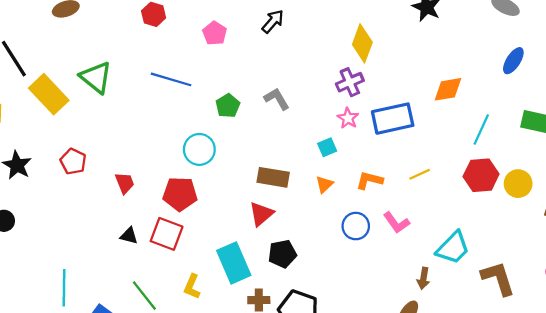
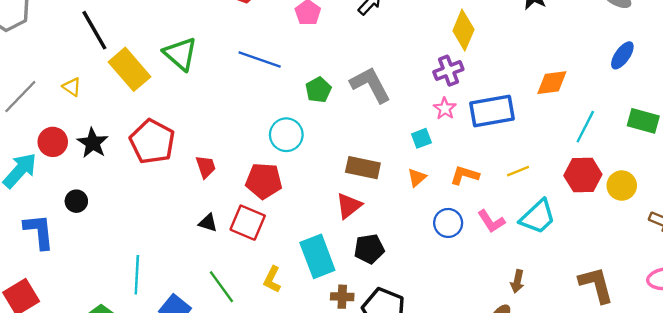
gray L-shape: (277, 99) -> (370, 85), size x1.5
red pentagon: (73, 161) -> (152, 142), size x1.6
cyan trapezoid: (453, 248) -> (538, 217), moved

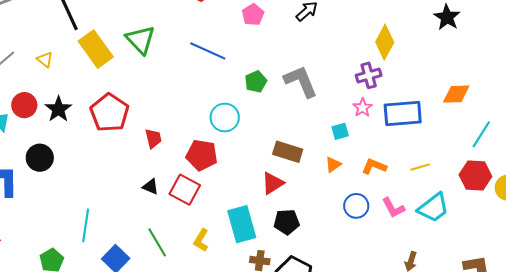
black circle: (76, 201) -> (40, 158), size x1.4

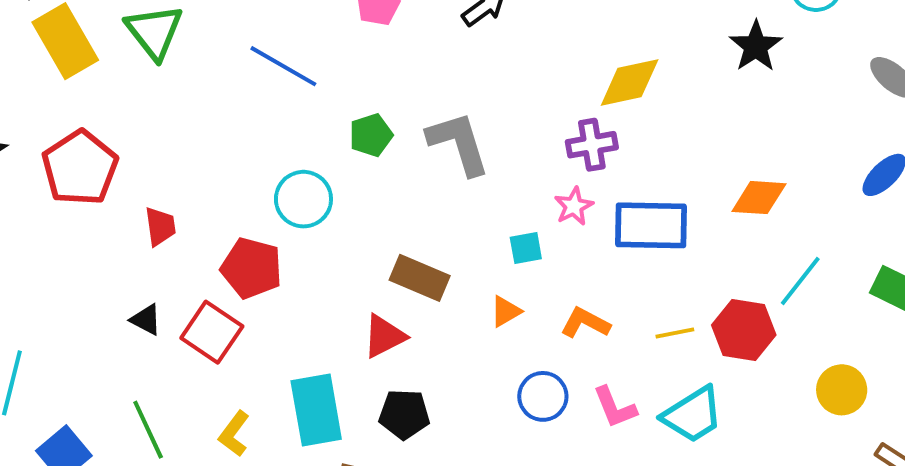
yellow diamond: (385, 42) -> (630, 83), turned 44
red hexagon: (475, 176) -> (744, 330), moved

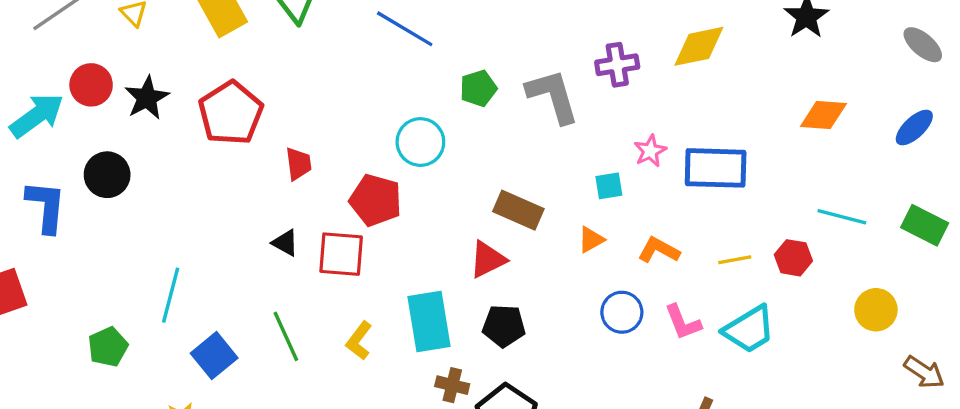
purple cross: (592, 145) -> (617, 65), moved
orange diamond: (759, 198) -> (823, 115), moved
cyan line: (800, 281) -> (842, 217), turned 66
red hexagon: (744, 330) -> (793, 258), size x0.7
red square: (212, 332) -> (341, 254), turned -30

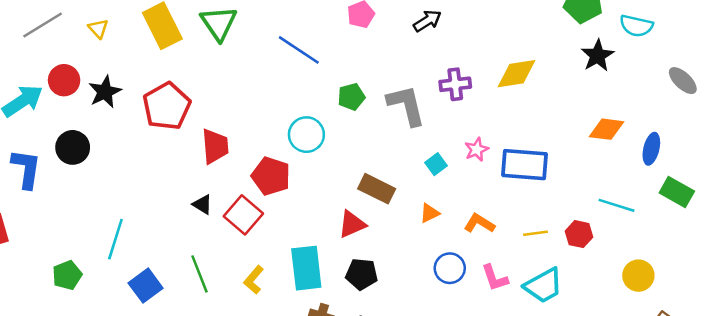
blue ellipse: (914, 128) -> (651, 149), moved, turned -36
red trapezoid: (298, 164) -> (215, 146), size x1.4
cyan square: (609, 186) -> (436, 164), moved, turned -30
green rectangle: (925, 225) -> (677, 192), moved
red square: (341, 254) -> (243, 215), turned 33

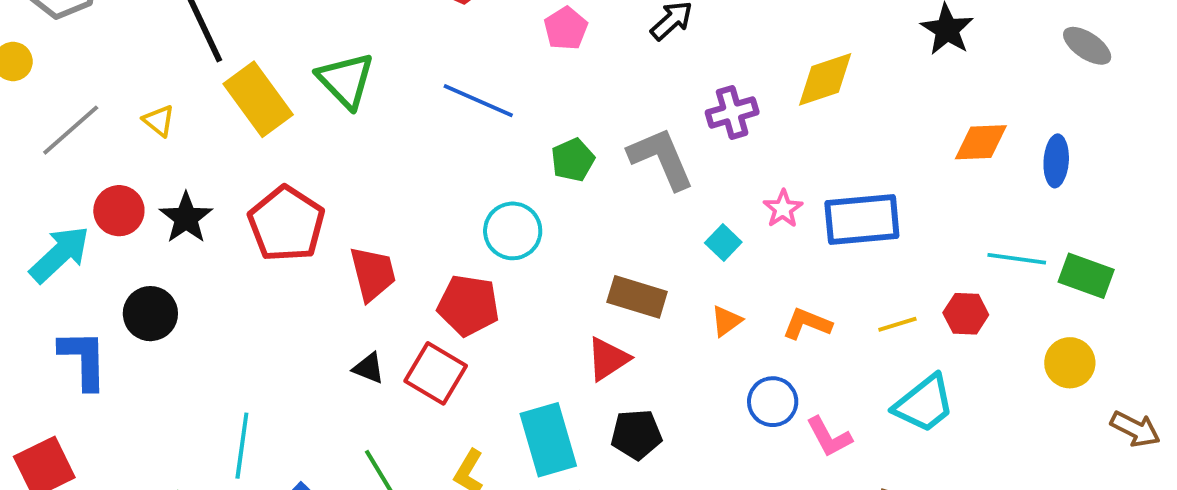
green rectangle: (677, 192) -> (1086, 276), moved
pink L-shape: (495, 278) -> (829, 437), moved

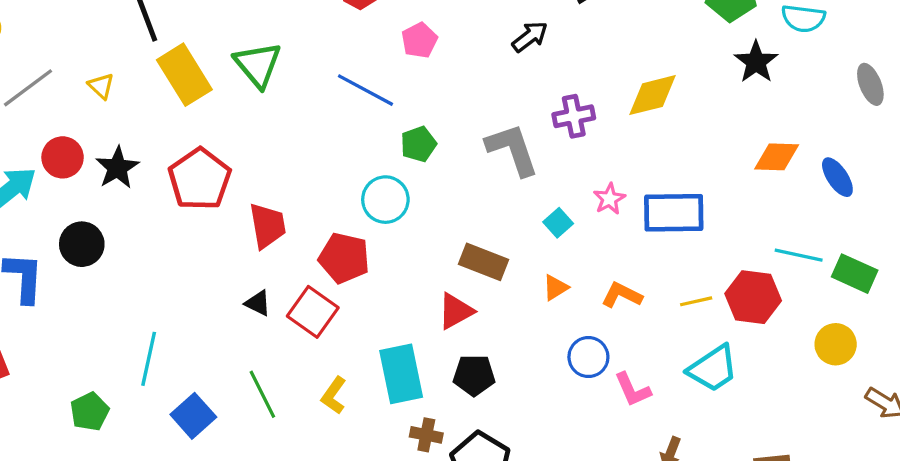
pink pentagon: (566, 28) -> (419, 40), moved
gray ellipse: (1087, 46) -> (870, 84), turned 30
green pentagon: (573, 160) -> (418, 144), moved
blue ellipse: (1056, 161) -> (837, 177), turned -42
red hexagon: (966, 314) -> (753, 297), size x1.5

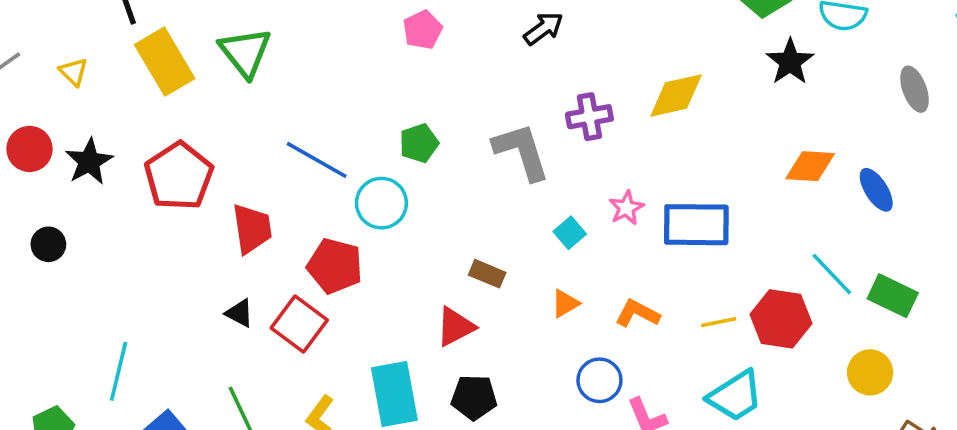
blue line: (365, 90) -> (317, 160), moved
black circle: (82, 244) -> (48, 244), size x0.7
cyan line: (799, 255) -> (832, 274), turned 33
brown rectangle: (484, 262) -> (487, 274), size x0.7

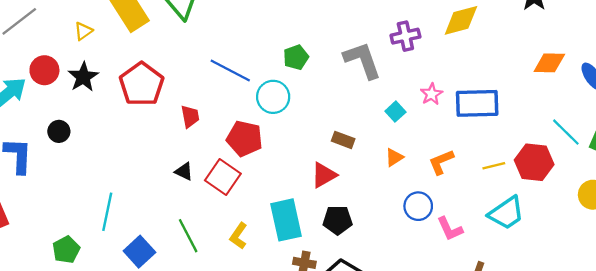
yellow triangle: (73, 72) -> (83, 31), moved, turned 42
red trapezoid: (252, 229) -> (190, 116), size x0.7
orange L-shape: (637, 313) -> (441, 162), turned -48

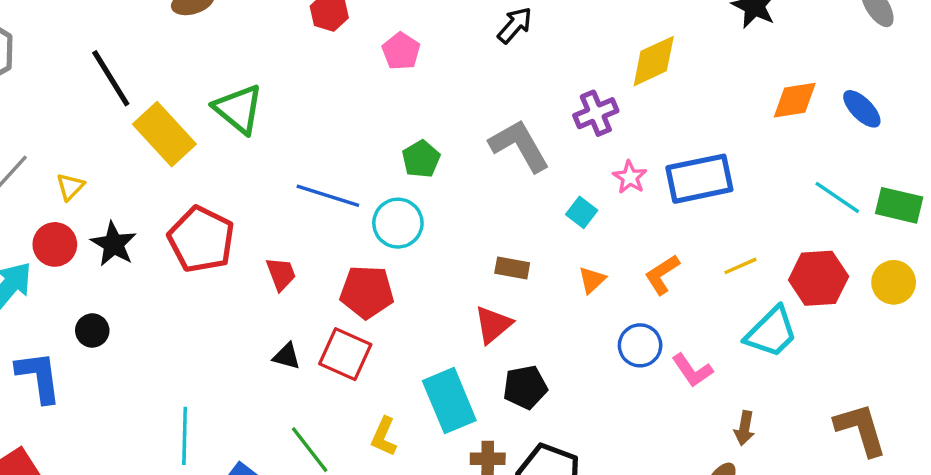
yellow triangle: (83, 31) -> (70, 187), moved
purple cross: (405, 36) -> (596, 113), moved
red hexagon: (534, 162) -> (819, 278), moved

